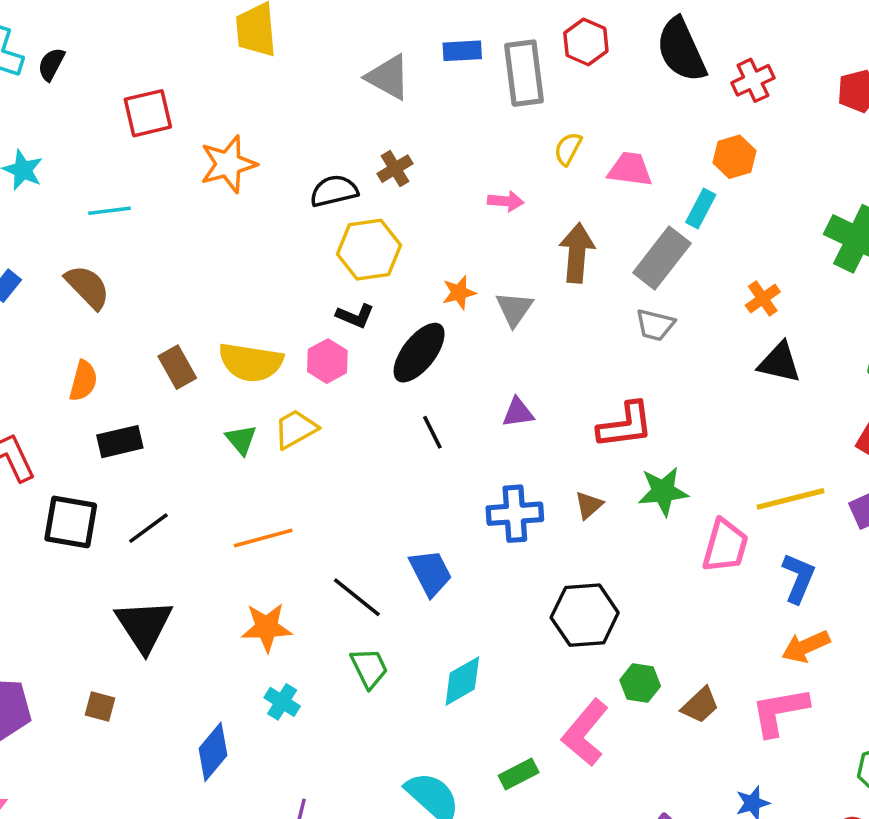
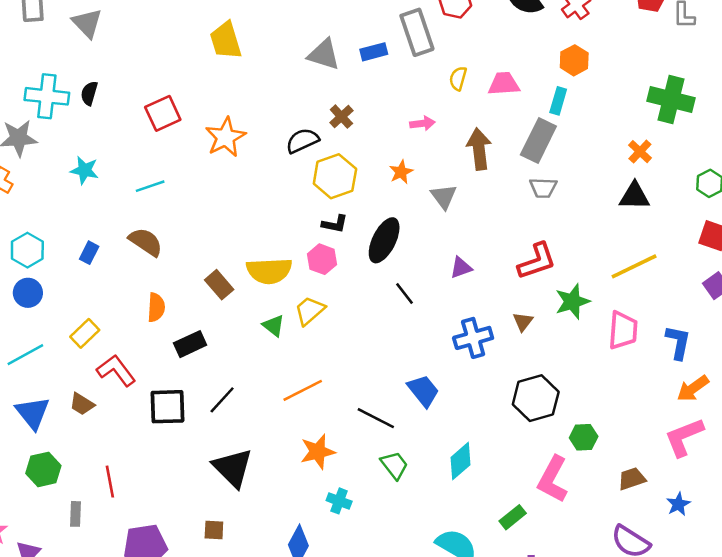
blue rectangle: (462, 51) -> (374, 52), moved
orange star: (459, 293) -> (401, 172), moved
orange cross: (763, 299) -> (640, 152), moved
yellow line: (791, 499) -> (634, 266), moved
brown trapezoid: (700, 705) -> (632, 479), moved, turned -144

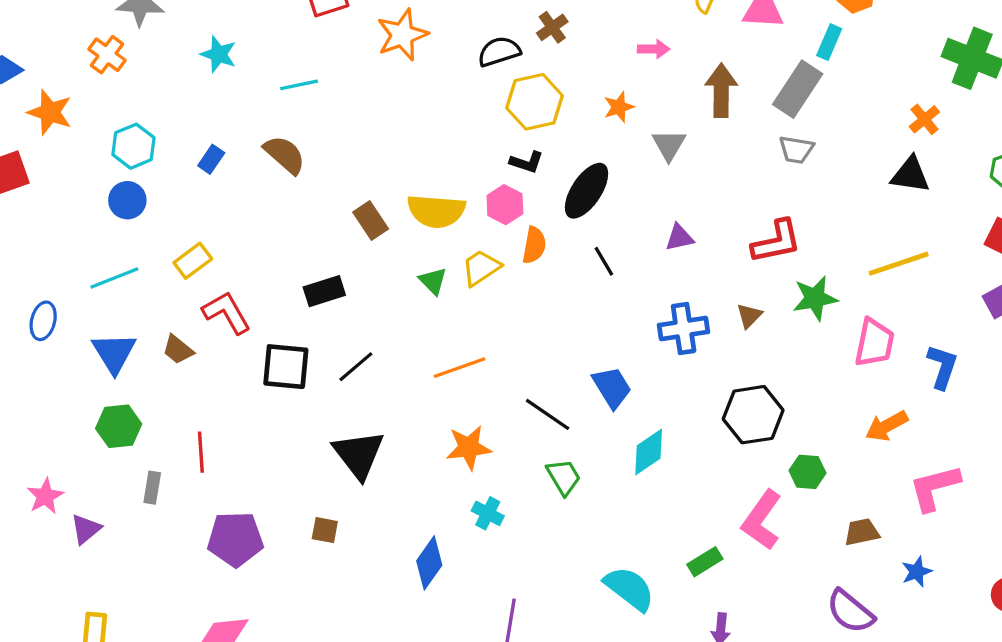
orange semicircle: (156, 307) -> (534, 245), moved
orange arrow: (693, 388) -> (887, 426), moved
cyan diamond: (460, 461) -> (649, 452), moved

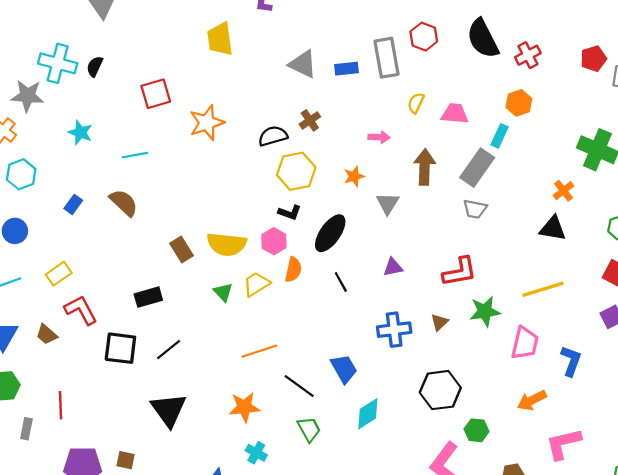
cyan hexagon: (133, 146) -> (21, 174), moved
orange line: (459, 368) -> (259, 351), moved
brown square: (325, 530) -> (126, 460), moved

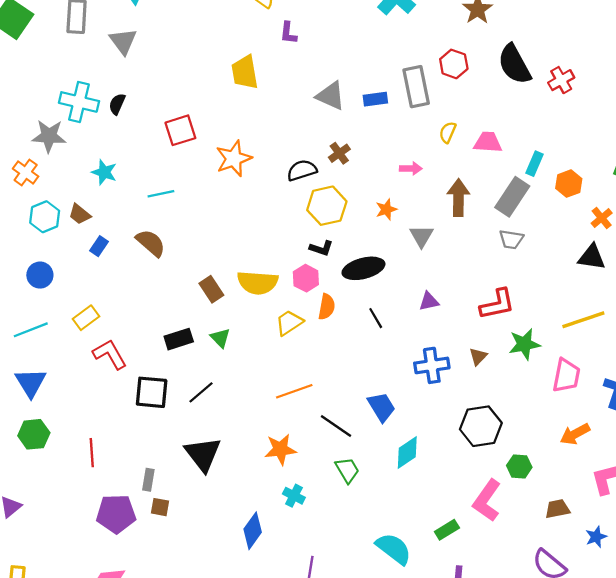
orange hexagon: (519, 103) -> (569, 184), moved
black ellipse: (330, 233) -> (363, 268), turned 42
green triangle: (223, 292) -> (220, 338), moved
brown trapezoid: (47, 334) -> (80, 214), moved
gray rectangle: (26, 429) -> (148, 480), moved

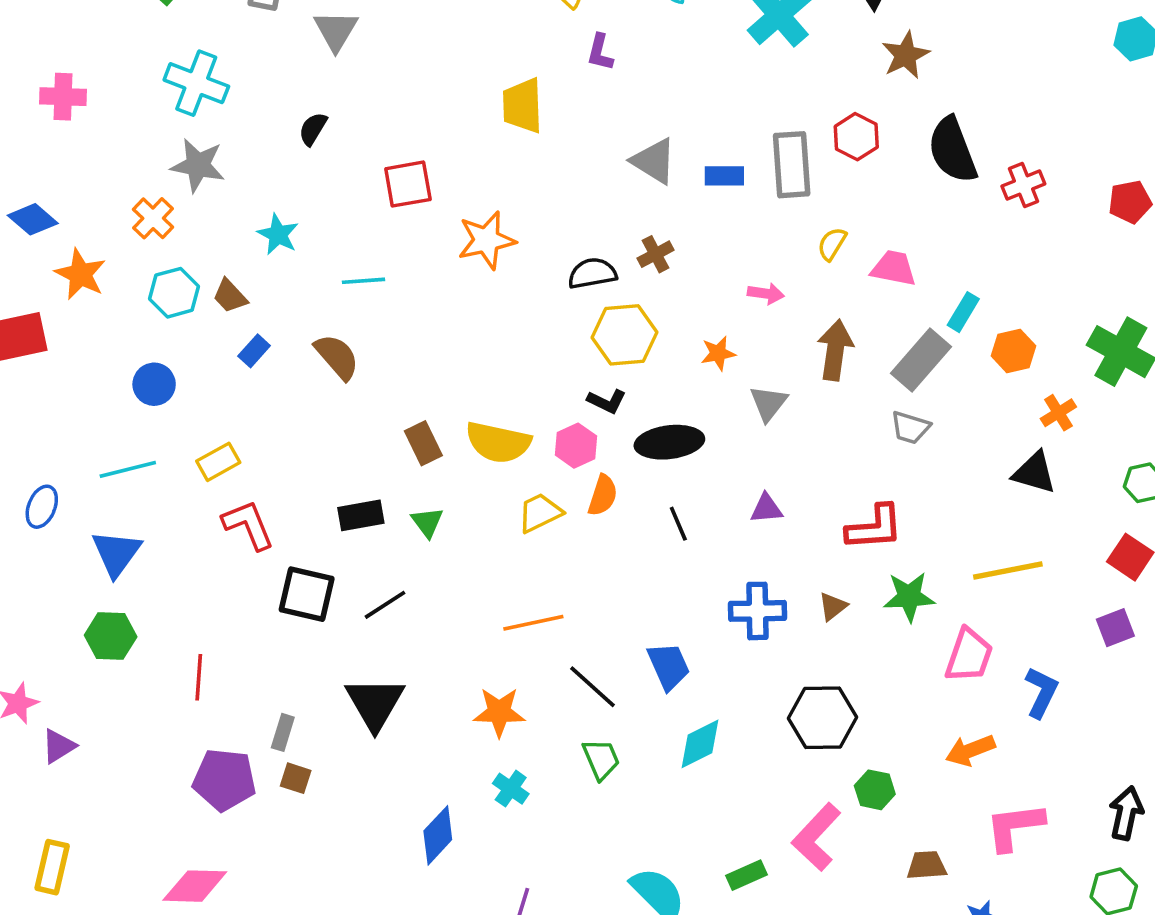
cyan cross: (79, 102) -> (196, 83), moved

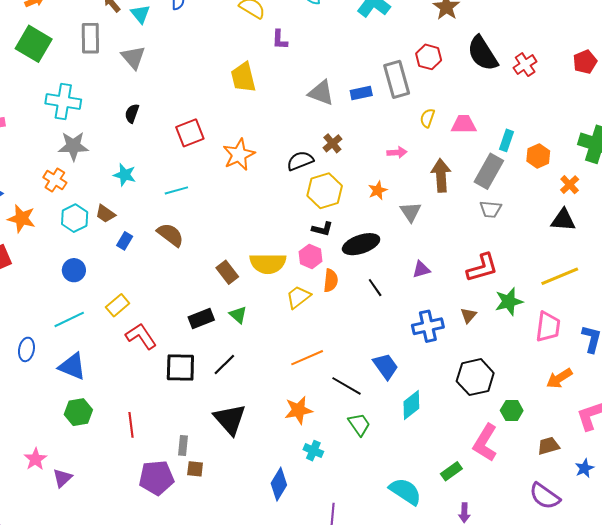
blue triangle: (116, 553) -> (72, 366), turned -32

